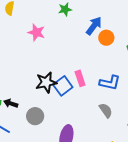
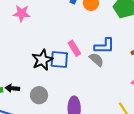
blue square: (63, 86) -> (59, 60), turned -36
gray semicircle: (106, 110) -> (96, 60), moved

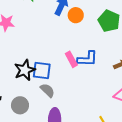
pink rectangle: (74, 48) -> (71, 59), moved
gray semicircle: (96, 60) -> (47, 90), moved

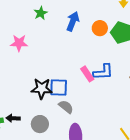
orange circle: (76, 15) -> (100, 28), moved
black star: (25, 70) -> (42, 89), turned 30

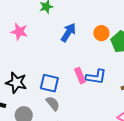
blue arrow: (73, 21) -> (68, 32), moved
black star: (42, 89) -> (16, 83), moved

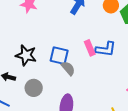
gray semicircle: (53, 103) -> (68, 68), moved

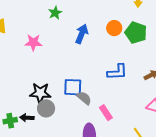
pink rectangle: (90, 48) -> (106, 113), moved
gray circle: (34, 88) -> (46, 108), moved

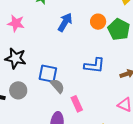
black star: (40, 93) -> (16, 58), moved

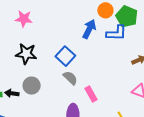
blue arrow: (65, 22) -> (89, 29), moved
blue L-shape: (94, 65) -> (116, 33), moved
blue square: (48, 74) -> (65, 56), moved, turned 36

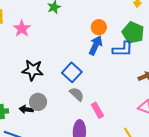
orange circle: (105, 10) -> (99, 27), moved
pink star: (24, 19) -> (22, 29), moved, turned 30
black arrow: (12, 93) -> (26, 109), moved

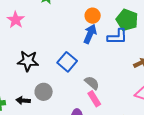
gray semicircle: (77, 94) -> (92, 83), moved
gray circle: (38, 102) -> (44, 92), moved

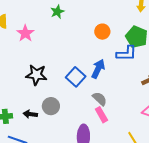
blue arrow: (90, 34) -> (98, 69), moved

